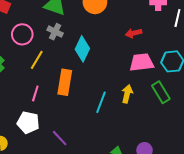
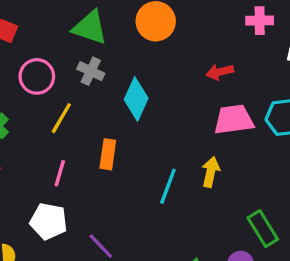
orange rectangle: (65, 82) -> (108, 154), size x0.7
green rectangle: (161, 92) -> (263, 229), moved

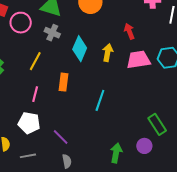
red arrow: (220, 72) -> (129, 31), turned 84
pink circle: (37, 76) -> (21, 23), moved
yellow arrow: (211, 172) -> (108, 53), moved

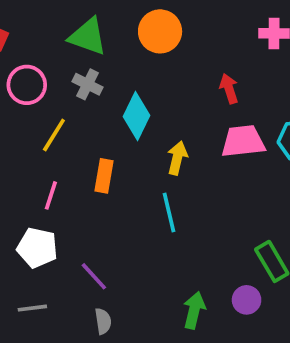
pink circle: (21, 23) -> (27, 85), moved
yellow arrow: (108, 53) -> (177, 158), moved
cyan line: (100, 100) -> (169, 213), turned -35

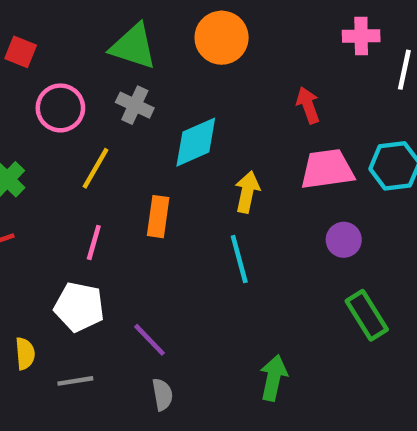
cyan diamond: (136, 116) -> (196, 142), turned 42
purple circle: (247, 300) -> (344, 240), moved

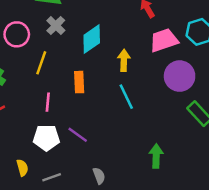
gray cross: (135, 105) -> (56, 26), turned 30
purple circle: (344, 240) -> (180, 76), size x1.6
purple line: (149, 340) -> (78, 135), moved

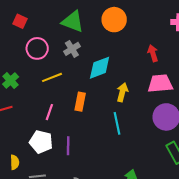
yellow line: (41, 63) -> (52, 77), turned 36
purple line: (78, 135) -> (68, 146), turned 42

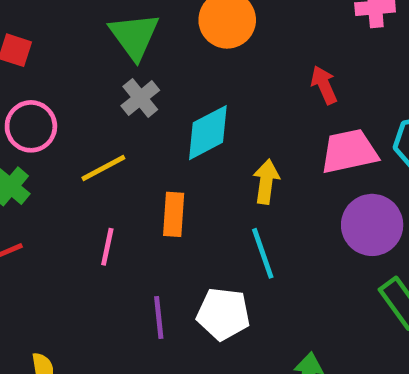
green triangle: (73, 22) -> (134, 36), turned 40
pink circle: (37, 48) -> (31, 126), moved
white pentagon: (41, 142) -> (223, 314), moved

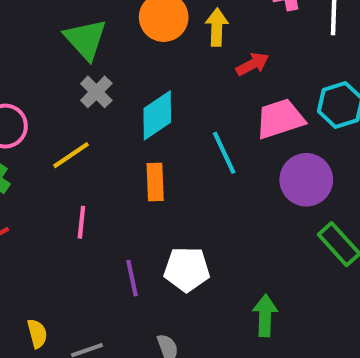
red arrow: (324, 85) -> (252, 64), turned 92
yellow arrow: (266, 182) -> (217, 27), moved
orange rectangle: (174, 214) -> (155, 182), moved
cyan line: (263, 253) -> (224, 153), moved

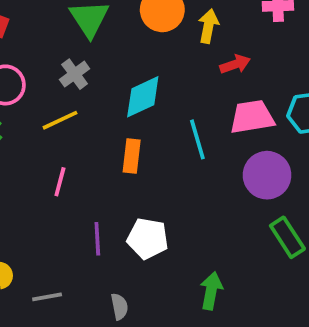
gray cross: (96, 92) -> (75, 74), moved

